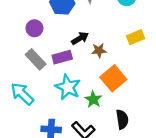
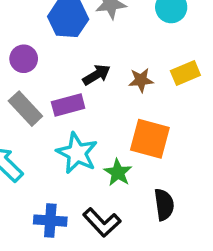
brown star: (99, 51) -> (141, 80), moved
orange square: (113, 78) -> (150, 139), turned -35

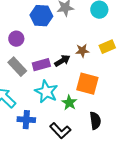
black arrow: (97, 75) -> (62, 61), moved
blue cross: (50, 221) -> (26, 120), moved

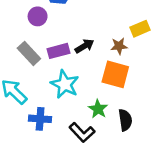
purple circle: (16, 39) -> (38, 16), moved
brown star: (82, 51) -> (119, 46), moved
green star: (69, 103) -> (98, 109), moved

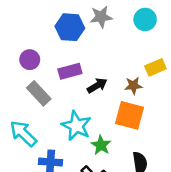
purple circle: (38, 16) -> (30, 60), moved
purple rectangle: (59, 51) -> (70, 71), moved
green star: (98, 109) -> (101, 145), moved

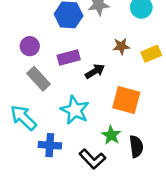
brown star: (133, 86) -> (121, 46), moved
green star: (101, 145) -> (111, 135), moved

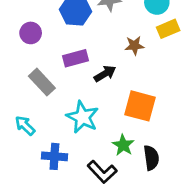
purple circle: (30, 46) -> (31, 33), moved
yellow rectangle: (151, 54) -> (168, 29), moved
cyan arrow: (23, 118) -> (25, 126), size x0.7

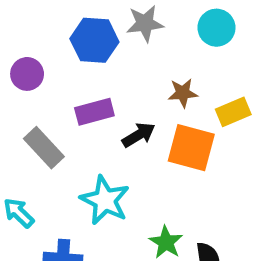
yellow rectangle: (168, 29) -> (233, 112), moved
orange square: (140, 106) -> (191, 148), moved

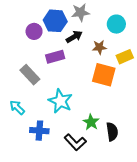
cyan circle: (216, 28) -> (116, 24), moved
purple circle: (27, 74) -> (34, 31), moved
black arrow: (139, 135) -> (74, 37), moved

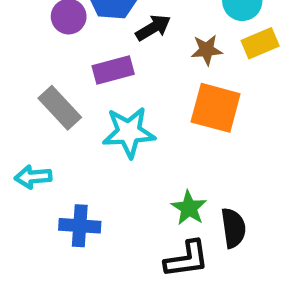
yellow rectangle: (125, 57) -> (260, 43), moved
cyan star: (60, 101) -> (129, 132), moved, turned -30
cyan arrow: (17, 107) -> (33, 177), turned -49
black L-shape: (75, 142) -> (187, 259), moved, turned -55

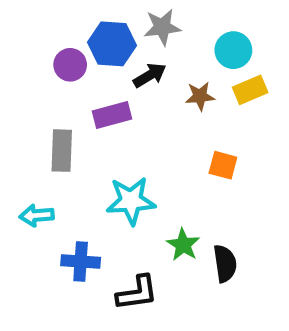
gray rectangle: (60, 108) -> (62, 151), turned 45
orange square: (216, 108) -> (223, 165), moved, size x0.6
cyan star: (129, 132) -> (131, 201), moved
black L-shape: (187, 259) -> (137, 293), moved

